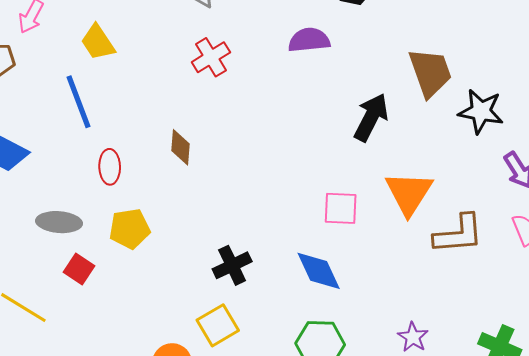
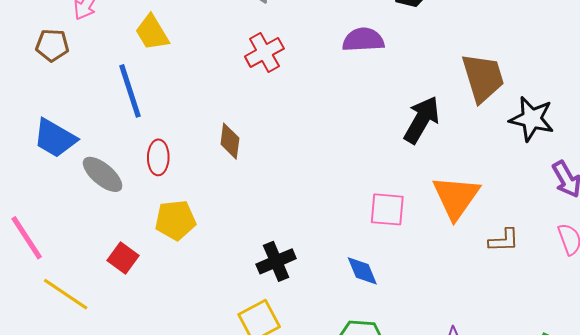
gray ellipse: (59, 222) -> (103, 174), moved, turned 33
brown L-shape: (459, 234) -> (504, 240), size x0.6
blue diamond: (319, 271) -> (362, 271), size x0.7

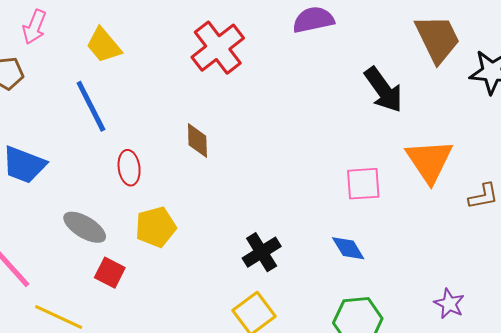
red cross: (264, 53) -> (218, 48), size x1.4
black arrow: (422, 120) -> (383, 90), turned 123
gray ellipse: (103, 174) -> (85, 227), moved

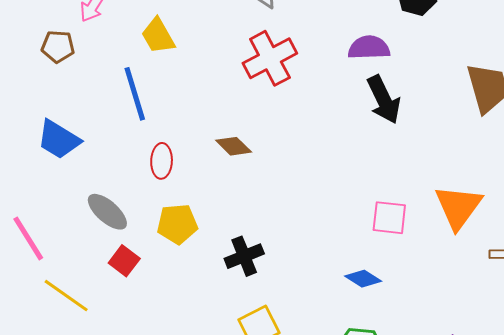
black arrow: (383, 90) -> (384, 100), moved
brown diamond: (197, 141) -> (234, 146), turned -54
blue diamond: (348, 248) -> (363, 279), turned -36
black cross: (262, 252) -> (244, 256), moved

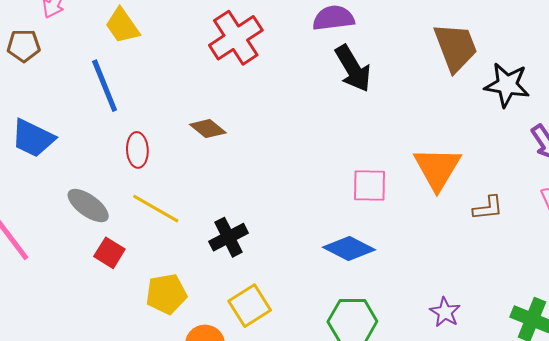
yellow pentagon: (177, 224) -> (166, 294), moved
blue diamond: (363, 279) -> (349, 249), size x1.4
yellow line: (66, 296) -> (156, 209), moved

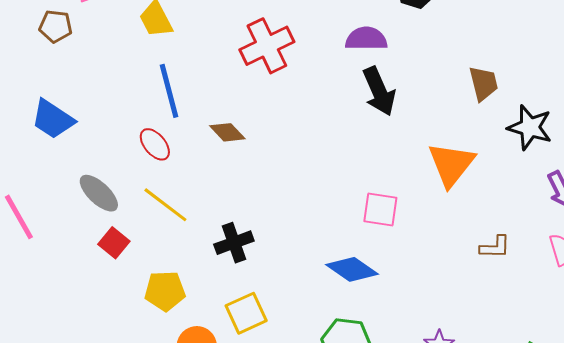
brown trapezoid: (456, 47) -> (484, 84), size x0.7
blue line: (105, 86) -> (169, 91), moved
red ellipse: (137, 150) -> (155, 144), turned -44
orange triangle: (437, 168) -> (451, 164), moved

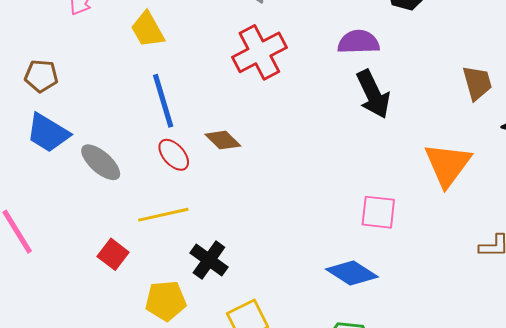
brown pentagon: (55, 26) -> (41, 76), moved
red ellipse: (155, 144) -> (174, 155), moved
gray ellipse: (99, 193) -> (101, 162), moved
yellow line: (165, 205) -> (163, 215), turned -48
black cross: (234, 243) -> (209, 260), moved, turned -33

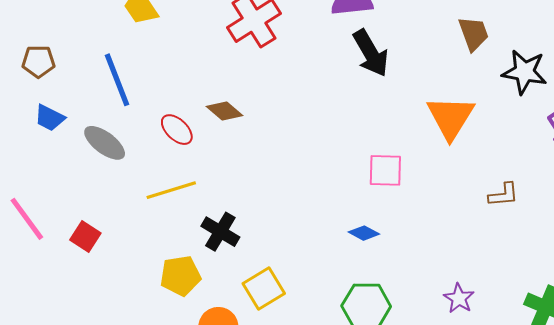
blue line: (163, 101) -> (117, 80), moved
blue trapezoid: (48, 133) -> (50, 118), size x0.7
red square: (113, 254) -> (85, 237), moved
blue diamond: (352, 273) -> (364, 233), size x0.6

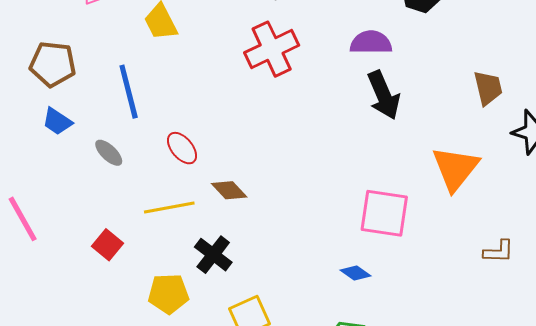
brown pentagon: (38, 61) -> (53, 64), size x1.4
brown diamond: (225, 111) -> (229, 190), moved
gray ellipse: (105, 143) -> (109, 153), size x0.7
pink square: (385, 170) -> (384, 213), size x1.4
red square: (85, 237) -> (108, 245), moved

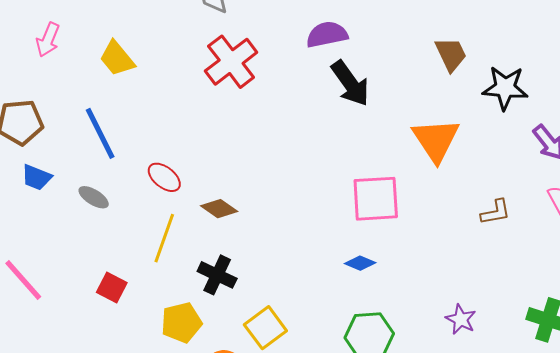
yellow line: (169, 208) -> (164, 238), turned -48

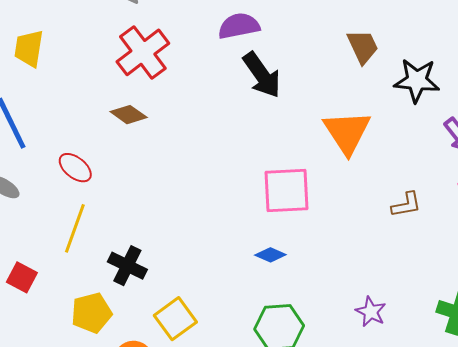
yellow trapezoid: (117, 58) -> (29, 48), turned 48
brown diamond: (219, 209) -> (129, 115), moved

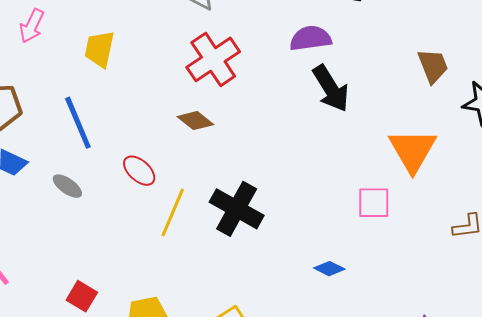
pink square: (287, 191) -> (374, 203), moved, size x0.7
yellow line: (75, 228) -> (173, 212), moved
black cross: (127, 266) -> (237, 209), moved, size x1.4
red square: (22, 277) -> (82, 296), moved

